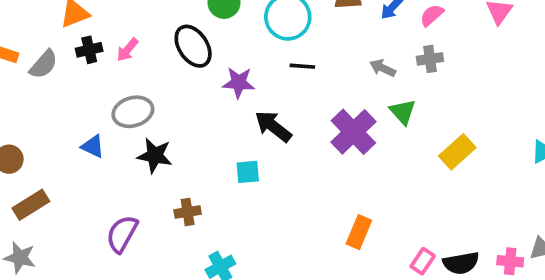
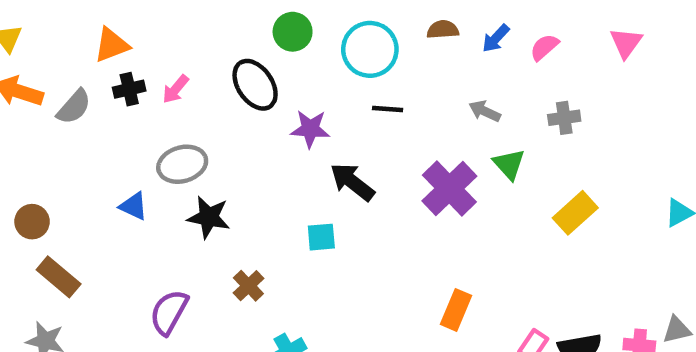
gray cross: (430, 59) -> (564, 118), moved
brown rectangle: (31, 205) -> (59, 277), turned 72
brown cross: (188, 212) -> (248, 286), turned -35

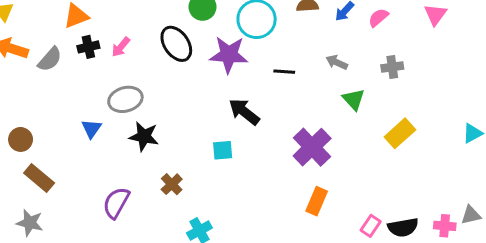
black line: (388, 109) -> (284, 72), moved
purple star: (310, 129) -> (229, 55), moved, size x1.4
purple cross: (449, 188) -> (312, 147), moved
blue triangle: (134, 206) -> (91, 129), turned 40

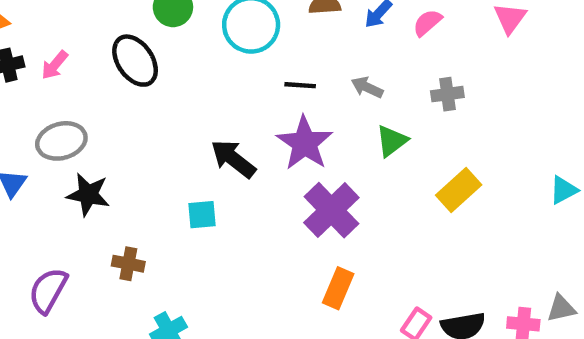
purple star: (229, 55) -> (305, 143), moved, turned 30
black line: (284, 72) -> (300, 85), moved
green triangle: (354, 99) -> (392, 141), turned 35
brown cross: (172, 184) -> (128, 264), turned -35

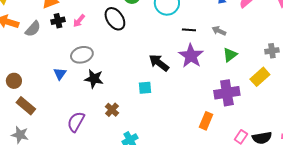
gray cross: (447, 94) -> (272, 51), moved
purple cross: (331, 210) -> (227, 93), moved, turned 35
brown cross: (128, 264) -> (112, 110), turned 32

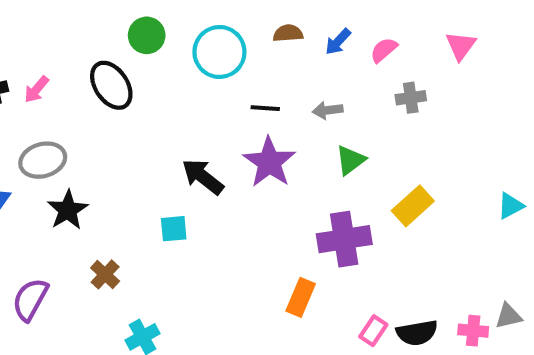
gray arrow: (219, 31) -> (328, 110), turned -32
gray cross: (272, 51) -> (411, 98), moved
black star: (94, 79) -> (68, 210), turned 30

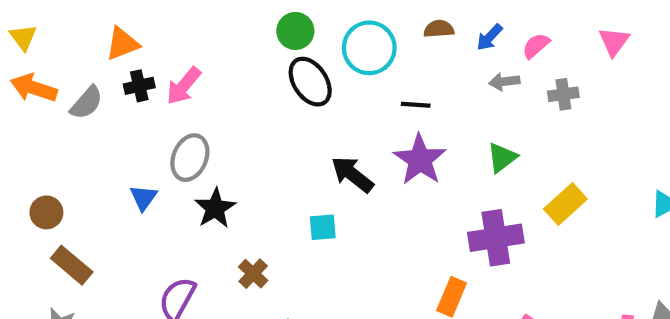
black ellipse: (111, 85) -> (310, 82), moved
pink arrow: (36, 89) -> (184, 86), size x1.4
gray arrow: (328, 110) -> (504, 82), moved
gray ellipse: (43, 160) -> (190, 158), turned -51

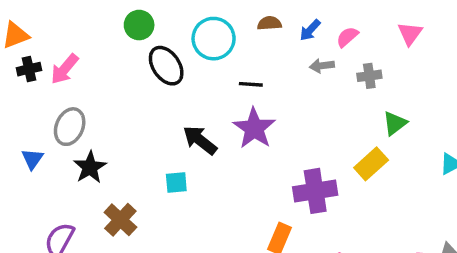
green circle: (295, 31) -> (139, 25), moved
green triangle: (502, 158) -> (395, 123), moved
brown cross: (253, 274) -> (120, 220), size x1.4

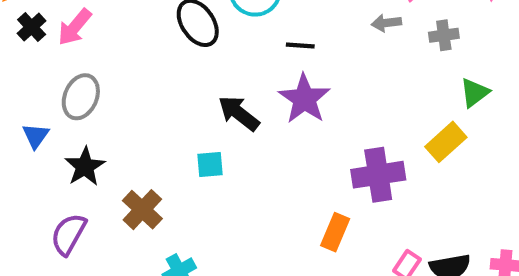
black cross: (29, 69) -> (32, 27), turned -30
black star: (90, 167) -> (85, 167), moved

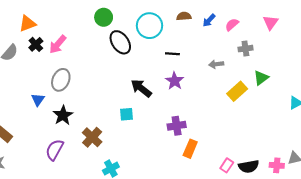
gray arrow: (386, 23) -> (216, 64), moved
purple star: (304, 99) -> (175, 81), size x0.7
yellow rectangle: (446, 142) -> (237, 91), moved
purple cross: (378, 175) -> (177, 126), moved, size x0.7

